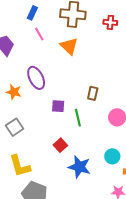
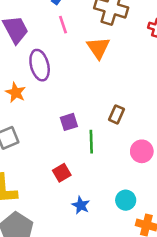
purple ellipse: (36, 78) -> (40, 65), moved
purple square: (58, 106) -> (69, 122), turned -32
blue star: (79, 167) -> (81, 205), size x0.6

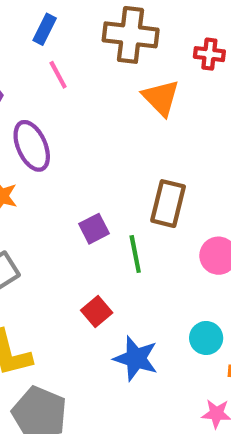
orange triangle: (98, 48) -> (161, 98), moved
brown rectangle: (117, 114) -> (168, 204), size x1.5
blue star: (81, 205) -> (136, 358), size x1.5

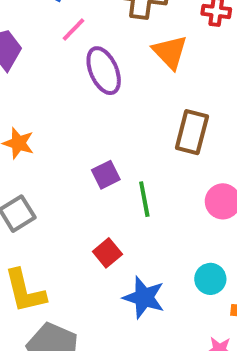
pink line: (58, 75) -> (74, 29), turned 72
purple ellipse: (32, 146) -> (104, 71), moved
brown rectangle: (168, 204) -> (192, 132), moved

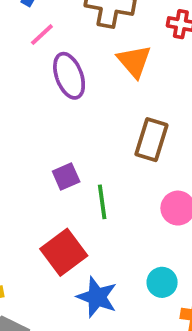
red square: (107, 253) -> (64, 252), size x1.6

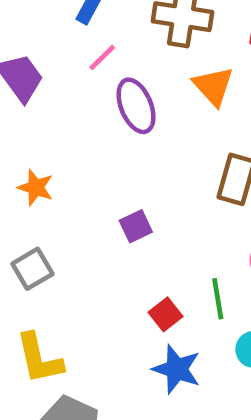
green line: (102, 202) -> (218, 299), moved
red square: (64, 252) -> (166, 314), moved, size x0.6

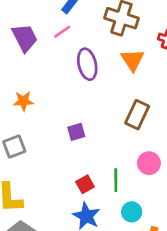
pink line: (102, 57) -> (62, 32), moved
orange star: (36, 187) -> (23, 101), turned -30

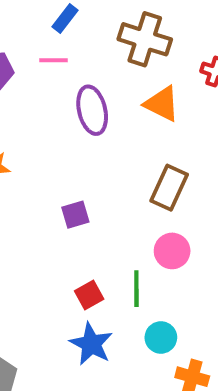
pink line: (62, 32) -> (54, 60), turned 36
orange triangle: (133, 60) -> (162, 104), turned -30
pink circle: (149, 163) -> (172, 251), moved

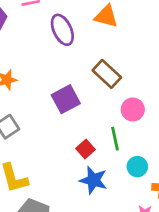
brown rectangle: (169, 188) -> (107, 74), moved, turned -60
purple square: (75, 215) -> (66, 99), size x1.5

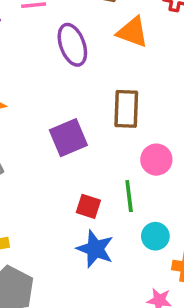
brown rectangle: (107, 74) -> (126, 109), turned 44
red square: (85, 149) -> (88, 206), turned -36

